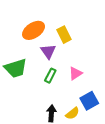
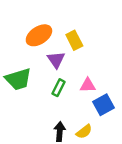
pink triangle: (76, 73) -> (88, 85), turned 32
blue square: (89, 101) -> (104, 105), moved

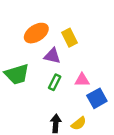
purple triangle: (56, 60) -> (52, 56), turned -42

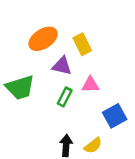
pink triangle: (82, 80) -> (90, 85), moved

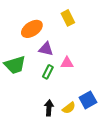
yellow rectangle: (82, 44) -> (68, 18), moved
blue square: (115, 116) -> (88, 100), moved

